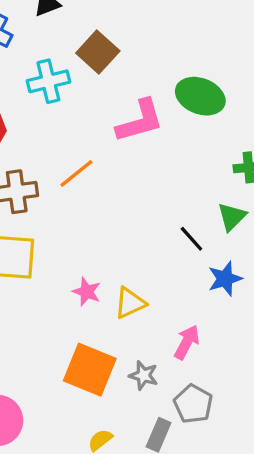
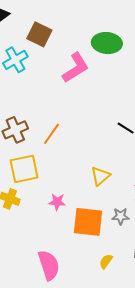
orange line: (76, 173) -> (51, 134), moved
pink star: (87, 292) -> (57, 202), moved

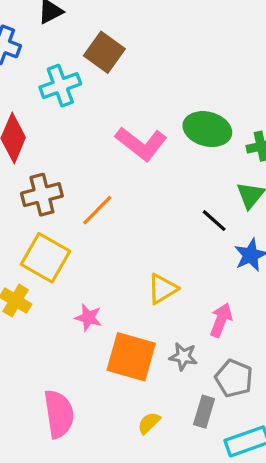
green ellipse: (107, 43) -> (207, 129), moved
pink L-shape: (76, 68) -> (141, 144), moved, turned 60
yellow square: (24, 169) -> (45, 258), turned 32

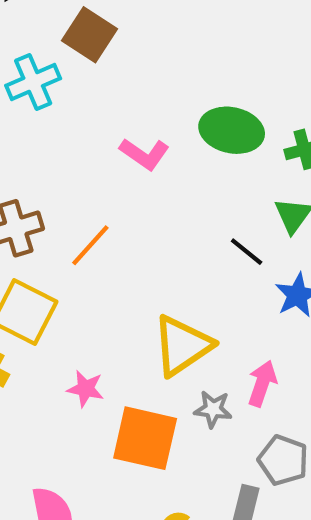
pink L-shape: (141, 144) -> (144, 154), size x0.7
yellow triangle: (162, 289) -> (182, 346), size x1.5
gray star: (183, 356) -> (213, 409), moved

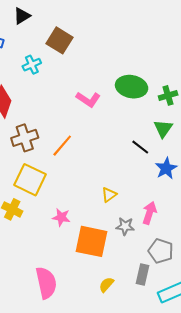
cyan cross: (33, 82) -> (32, 65), size x0.7
yellow triangle: (182, 346) -> (109, 195), size x0.5

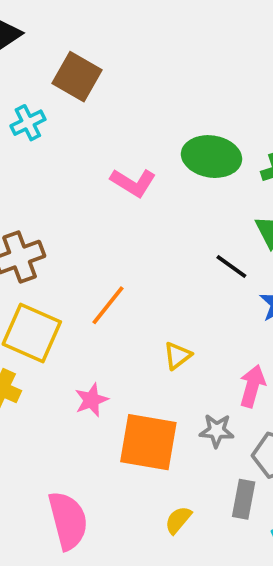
orange line: (62, 146) -> (108, 305), moved
pink star: (61, 217) -> (91, 400), turned -30
gray star: (125, 226) -> (217, 431), moved

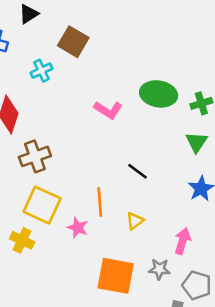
black line: (231, 267) -> (138, 171), moved
orange line: (108, 305) -> (100, 202), moved, turned -44
pink star: (91, 400) -> (78, 228), moved, turned -30

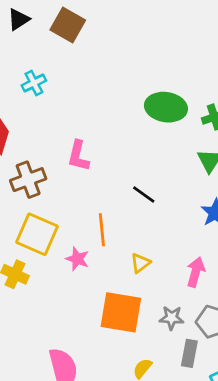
brown square: (73, 42) -> (68, 25), moved
pink L-shape: (108, 110) -> (78, 156), moved, turned 72
yellow triangle: (135, 221) -> (140, 263), moved
gray star: (159, 269) -> (172, 318), moved

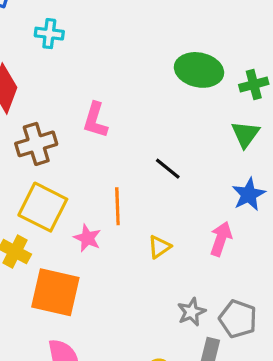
cyan cross: (34, 83) -> (49, 34), turned 30
pink arrow: (196, 272) -> (221, 239), moved
orange square: (121, 312) -> (55, 292), moved
gray star: (172, 318) -> (191, 312), turned -30

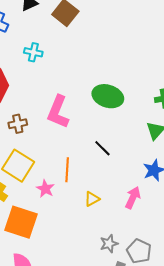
green ellipse: (199, 70) -> (108, 96), moved
pink L-shape: (95, 120) -> (58, 112), size x1.4
brown cross: (36, 144) -> (18, 124), size x0.7

